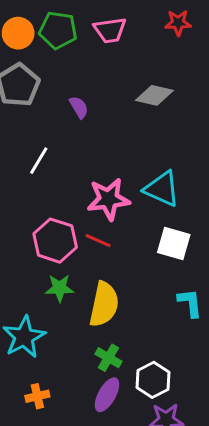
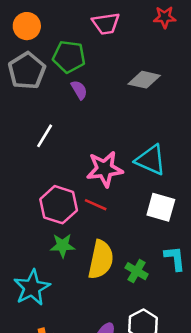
green pentagon: (58, 30) -> (69, 57), moved
green cross: (108, 358) -> (137, 271), moved

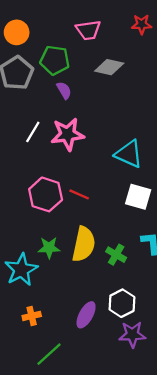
gray diamond: (144, 80) -> (109, 67), moved
pink star: (105, 169) -> (68, 134), moved
green star: (63, 246) -> (49, 248), moved

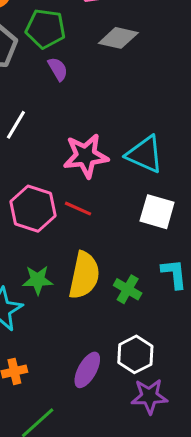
pink star: (68, 134) -> (86, 156), moved

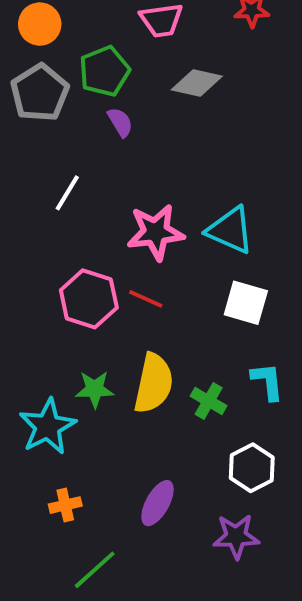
green pentagon: (45, 29) -> (105, 71), turned -30
white hexagon: (135, 354) -> (252, 468), moved

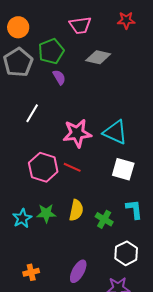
yellow semicircle: (154, 383) -> (76, 210), size x0.7
cyan star: (48, 426) -> (22, 218), moved, size x0.7

